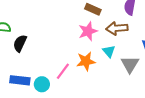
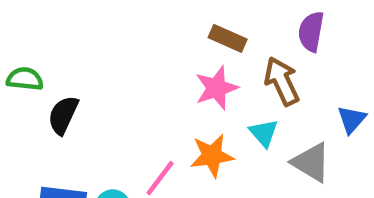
brown arrow: (117, 28) -> (282, 81), turned 70
gray triangle: (130, 64) -> (311, 162), turned -30

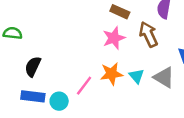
black semicircle: (63, 115) -> (33, 67), moved
cyan triangle: (264, 133) -> (137, 76), moved

